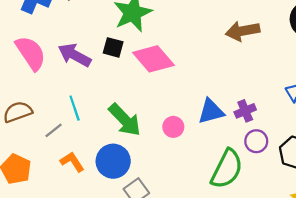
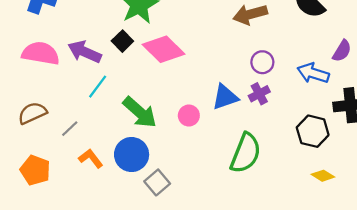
black square: (113, 47) -> (122, 41), turned 35
pink semicircle: (31, 53) -> (41, 53), turned -42
cyan line: (75, 108) -> (98, 87), moved, turned 60
purple circle: (256, 141) -> (262, 62), moved

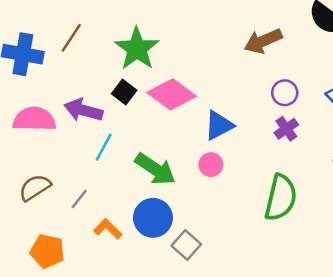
blue triangle: (225, 97) -> (219, 125), moved

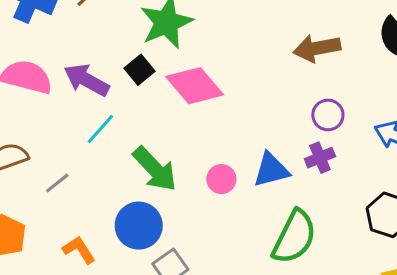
blue triangle: (219, 125) -> (271, 170), moved
orange L-shape: (108, 229) -> (79, 250), moved

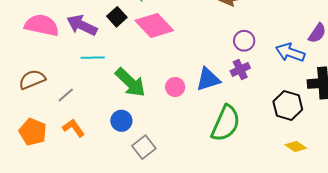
cyan line: (100, 129) -> (93, 58), turned 50
blue circle: (139, 226) -> (121, 121), size x0.7
orange L-shape: (79, 250) -> (73, 128), moved

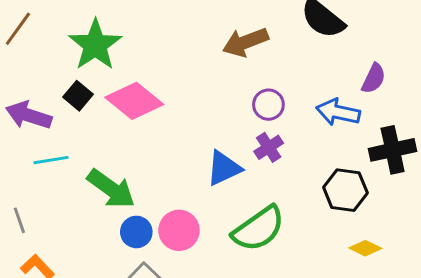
pink circle: (175, 87) -> (179, 230), moved, size x1.4
gray line: (66, 95) -> (19, 220), turned -60
blue circle: (121, 121) -> (136, 232), moved
green semicircle: (226, 123) -> (258, 229), turned 39

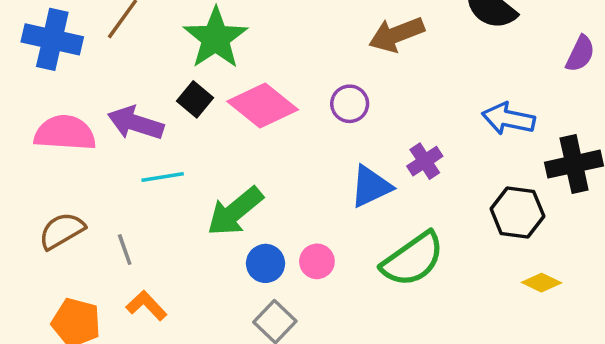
purple semicircle: (374, 78) -> (580, 54), moved
purple circle: (268, 105) -> (350, 104), moved
green arrow: (111, 189) -> (235, 211), turned 105
pink circle: (179, 230) -> (317, 261), size x0.7

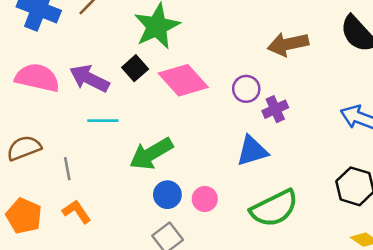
purple cross: (425, 161) -> (275, 109), moved

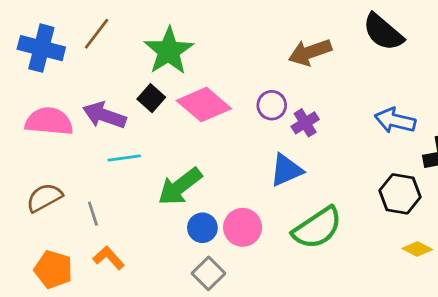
pink circle: (205, 199) -> (243, 227), size x1.4

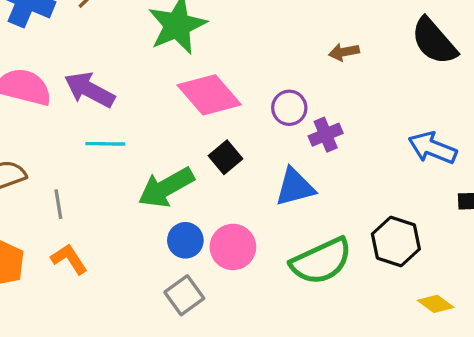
brown arrow: (310, 52) -> (344, 52), size x0.6
black square: (151, 98) -> (225, 157), moved
black hexagon: (400, 194) -> (396, 241), moved

